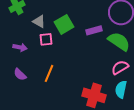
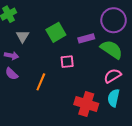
gray triangle: (39, 21) -> (23, 36), moved, turned 32
pink square: (46, 39) -> (67, 62), moved
purple semicircle: (20, 74) -> (12, 74), moved

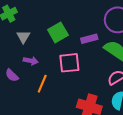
purple arrow: (12, 56) -> (31, 61), moved
pink square: (67, 62) -> (69, 63), size x1.5

